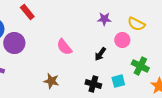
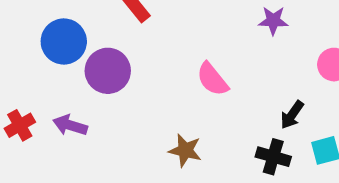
purple star: (104, 19) -> (273, 21), moved
black arrow: (100, 54) -> (292, 115), moved

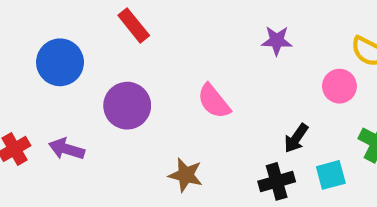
purple circle: (108, 71) -> (127, 106), moved
black cross: (273, 157) -> (277, 181), turned -32

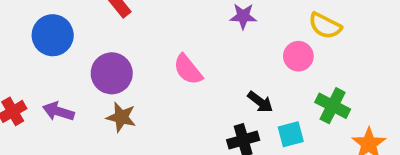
black arrow: (296, 138) -> (260, 102), turned -88
brown star: (186, 175) -> (121, 117), moved

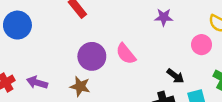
blue circle: (53, 35) -> (17, 25), moved
purple circle: (112, 73) -> (92, 56), moved

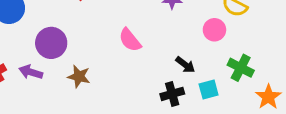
purple circle: (92, 56) -> (51, 43), moved

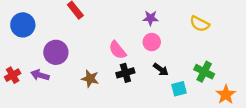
pink circle: (214, 30) -> (152, 42), moved
brown star: (79, 76) -> (90, 79), moved
black cross: (172, 94) -> (125, 73), moved

